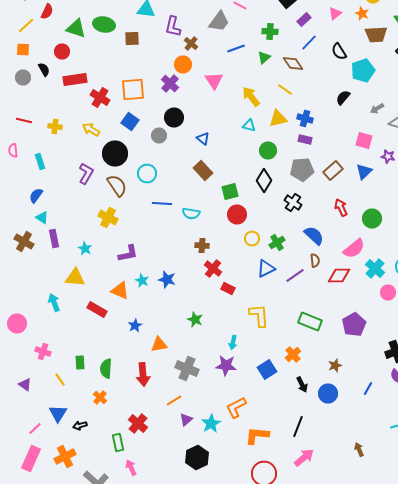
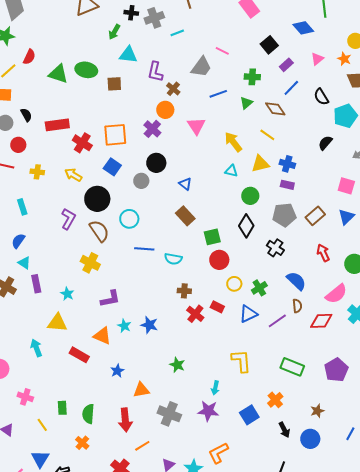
red circle: (62, 52) -> (18, 145), moved
red rectangle: (228, 288) -> (217, 307), moved
orange line: (174, 400) -> (142, 446), moved

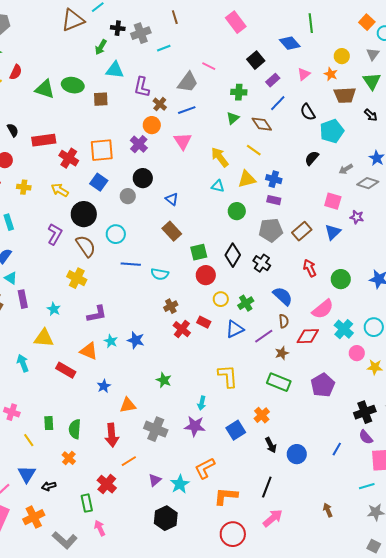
blue line: (218, 94) -> (187, 110), moved
black diamond: (246, 226) -> (233, 255), moved
brown cross: (184, 291) -> (171, 306), turned -32
brown star: (317, 411) -> (282, 353), moved

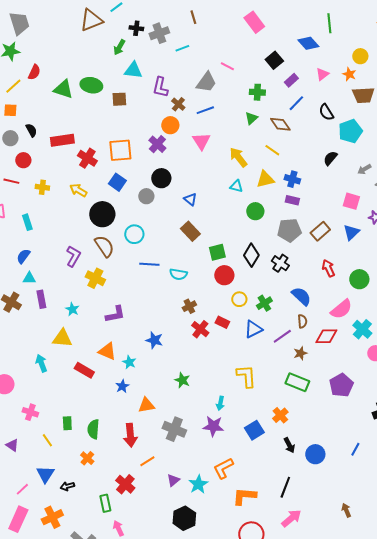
purple L-shape: (55, 234) -> (73, 256), moved
cyan triangle: (11, 278) -> (29, 278), turned -32
cyan star: (111, 341) -> (129, 362), moved

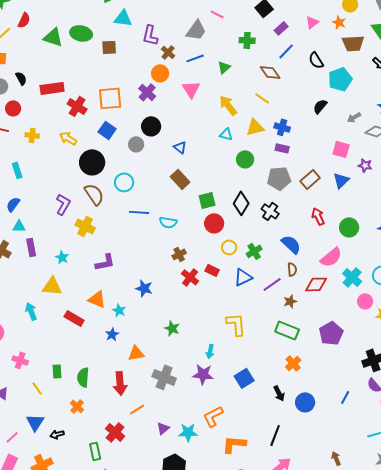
green triangle: (251, 118) -> (224, 67), moved
orange cross: (280, 415) -> (293, 363), moved
cyan star: (198, 484) -> (188, 432), turned 30

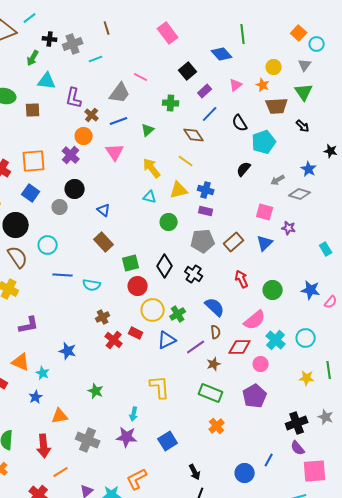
yellow circle: (229, 247) -> (153, 310), size x1.5
pink circle: (365, 301) -> (261, 364), moved
black arrow: (279, 393) -> (195, 472), moved
blue circle: (305, 402) -> (245, 473), moved

